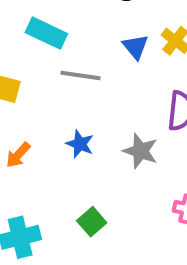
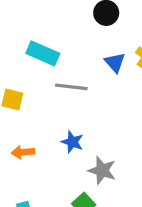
gray star: (141, 151) -> (102, 170), moved
orange arrow: (18, 155) -> (23, 152), turned 45

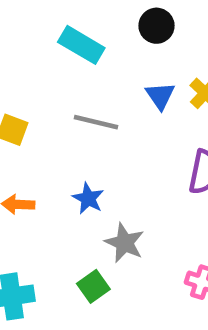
cyan rectangle: (43, 53) -> (81, 45), moved

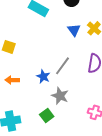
gray line: (96, 122) -> (62, 66), moved, turned -66

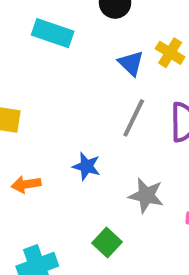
gray line: (62, 66) -> (134, 118), moved
gray star: (60, 96) -> (146, 195), moved

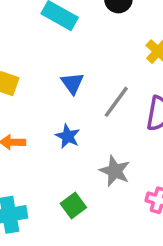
blue triangle: (131, 63) -> (72, 83), moved

